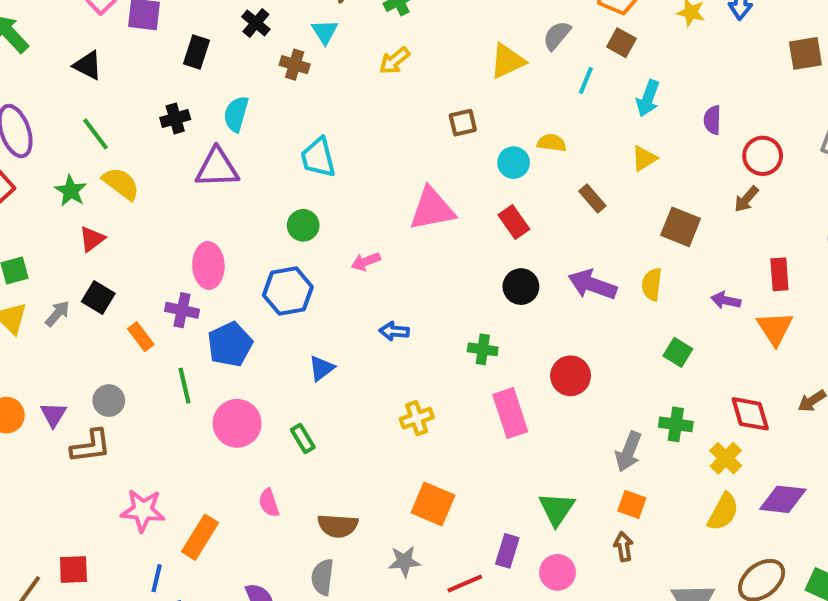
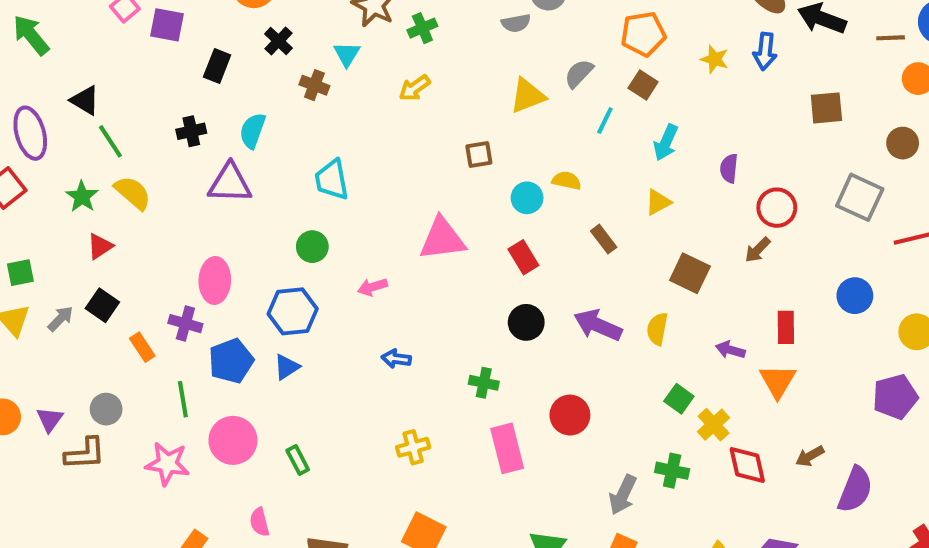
black triangle: (88, 65) -> (85, 100), moved
blue triangle: (321, 368) -> (287, 367), moved
yellow cross: (726, 458) -> (714, 425), moved
pink star: (143, 510) -> (167, 464), moved

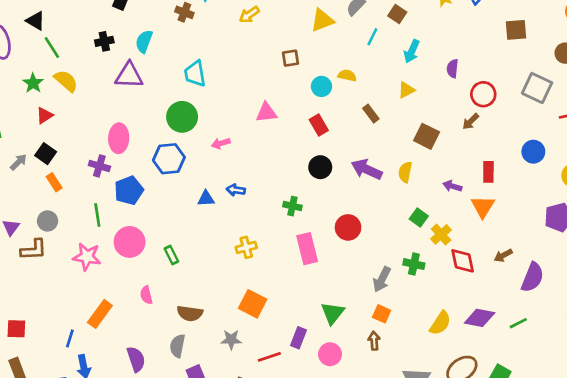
pink triangle: (442, 239) -> (266, 113), size x0.7
green circle: (312, 247) -> (182, 117), size x1.5
orange rectangle: (142, 347) -> (54, 182), moved
blue triangle: (287, 367) -> (206, 199), moved, turned 30

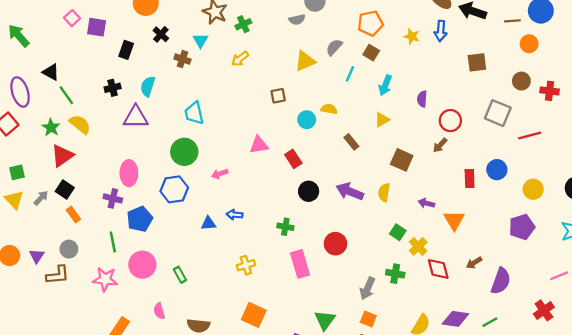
red triangle: (44, 115) -> (62, 156), size x1.5
red rectangle: (319, 125) -> (293, 159), moved
red rectangle: (488, 172) -> (470, 178), moved

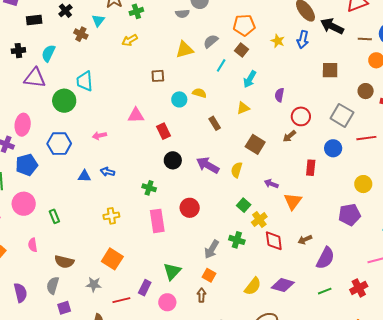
black rectangle: (126, 50) -> (34, 20), turned 56
green circle: (184, 152) -> (64, 101), moved
blue circle: (497, 170) -> (333, 148), moved
green line: (490, 322) -> (325, 291), moved

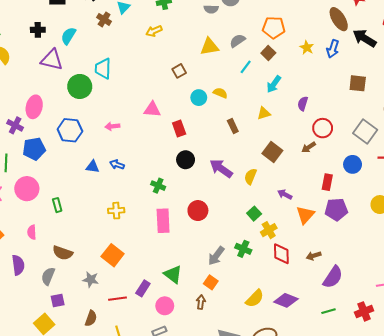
brown square: (158, 76) -> (179, 71), turned -32
purple pentagon: (350, 215) -> (336, 209), moved
green triangle: (172, 271) -> (173, 274), turned -42
purple semicircle: (20, 293) -> (18, 265), moved

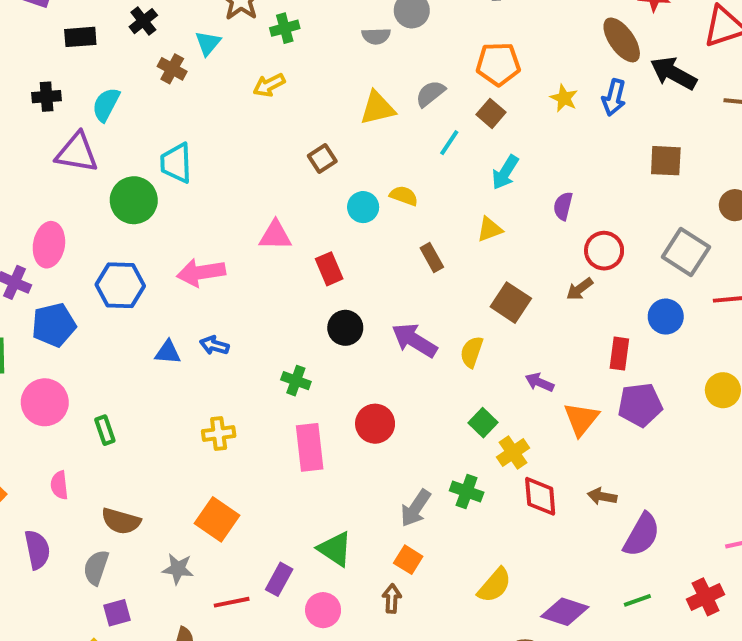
pink arrow: (112, 126) -> (201, 273), size x1.6
brown arrow: (314, 256) -> (602, 496), turned 32
purple diamond: (286, 300) -> (565, 612), moved

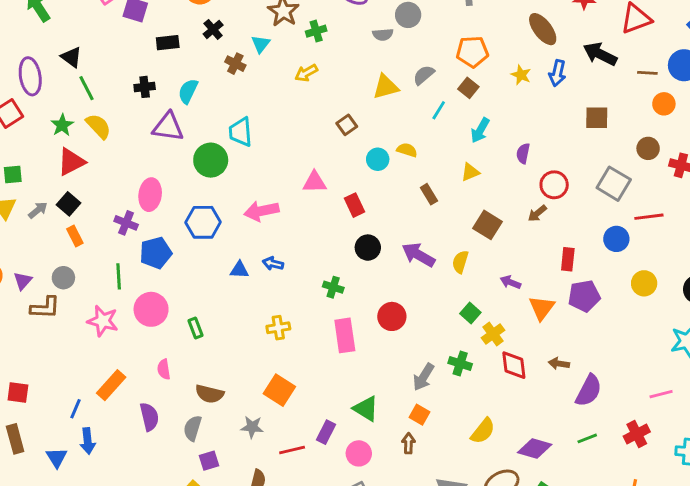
brown ellipse: (622, 40) -> (543, 29), moved
blue circle: (666, 317) -> (616, 239), moved

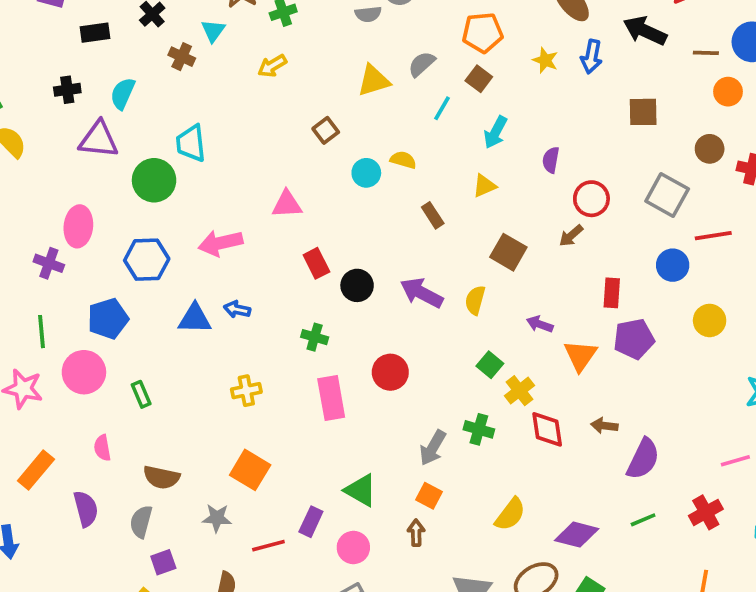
red rectangle: (355, 205) -> (316, 263), moved
blue pentagon: (156, 253) -> (108, 319), moved
blue triangle: (239, 270) -> (195, 319), size x1.4

